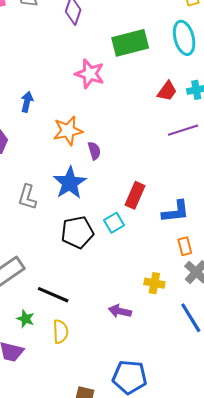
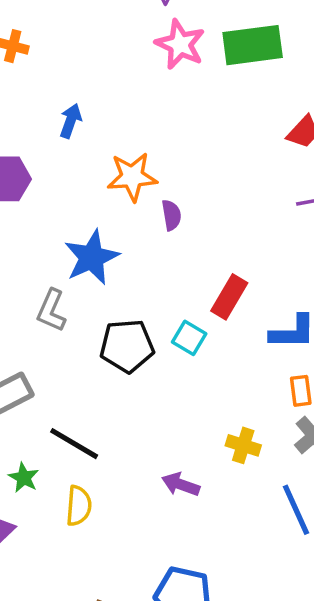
pink star: (90, 74) -> (180, 44), moved
blue star: (70, 183) -> (92, 257), moved
gray L-shape: (27, 197) -> (51, 310), moved
cyan square: (114, 223) -> (189, 338), turned -36

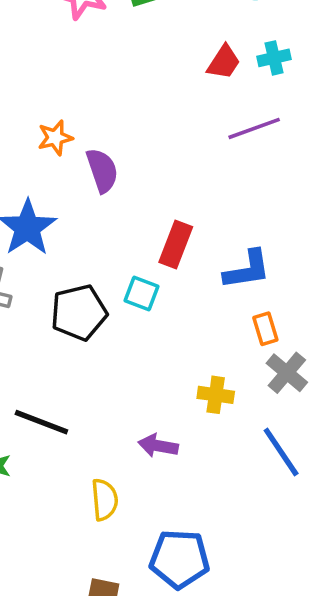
orange star: (132, 177) -> (55, 138), size x0.7
purple semicircle: (171, 215) -> (102, 170), size x1.4
yellow semicircle: (79, 506) -> (105, 500), moved

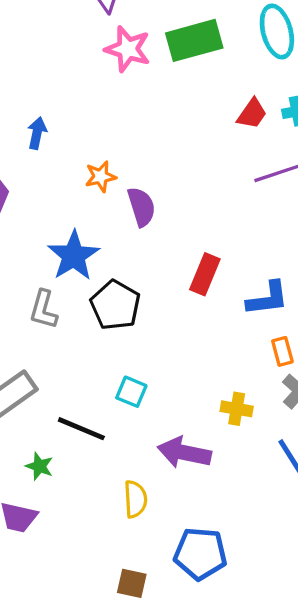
cyan square: (142, 294) -> (131, 392), moved
black pentagon: (79, 312) -> (115, 305), moved, turned -30
purple arrow: (158, 446) -> (184, 453), size x1.5

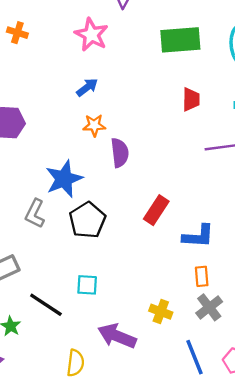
pink star: (128, 49) -> (91, 35), moved
red trapezoid: (252, 114) -> (191, 99), moved, turned -45
blue arrow: (37, 133) -> (87, 87), moved, turned 30
cyan square: (131, 392) -> (87, 285), turned -30

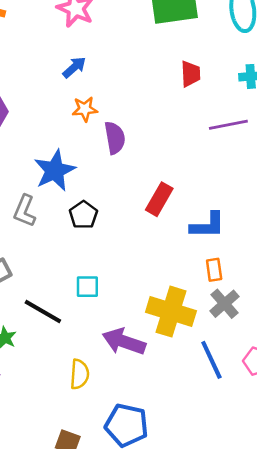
black pentagon: (87, 220) -> (83, 215), size x0.7
yellow cross: (161, 312) -> (171, 312), size x1.8

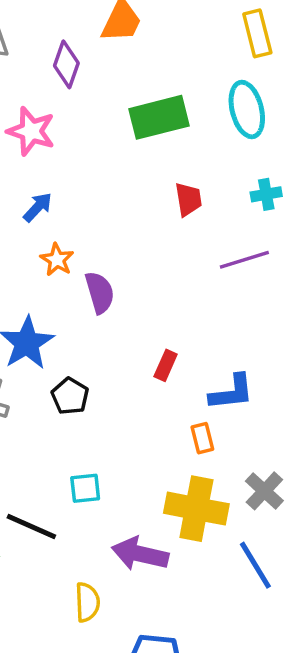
orange star: (85, 109) -> (57, 260), turned -30
red rectangle: (159, 199) -> (166, 365), size x0.7
orange rectangle: (214, 270) -> (202, 438), moved

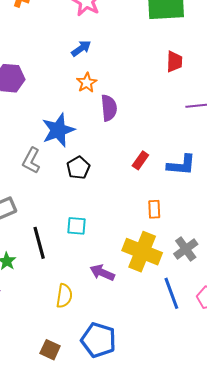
blue L-shape: (232, 392) -> (181, 165), moved
black line: (31, 526) -> (39, 243), turned 40
purple arrow: (140, 554) -> (102, 273), size x0.7

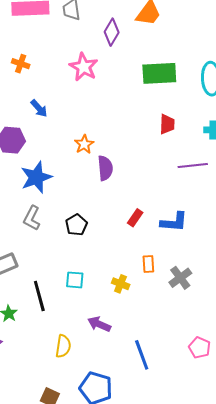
blue arrow: (81, 48) -> (39, 108), moved, turned 84
blue star: (58, 130) -> (36, 177), moved
gray cross: (186, 249) -> (180, 278), moved
yellow cross: (142, 252) -> (121, 284), moved, size x0.5
blue line: (171, 293) -> (142, 355), moved

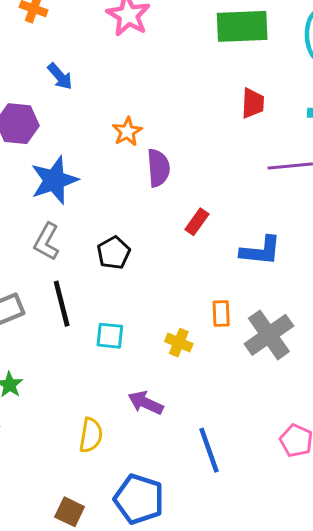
red rectangle: (135, 218) -> (197, 222), moved
gray cross: (180, 278) -> (269, 335), size x1.4
black line: (39, 296) -> (62, 304), moved

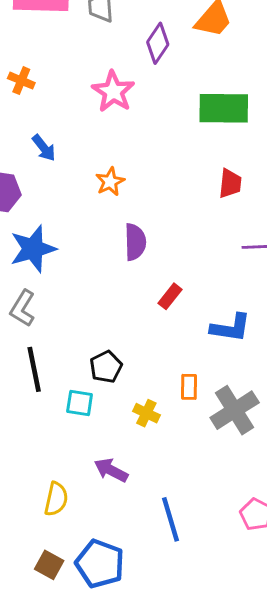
orange star: (127, 132) -> (110, 182), moved
black pentagon: (114, 253) -> (106, 367), moved
brown square: (70, 512) -> (49, 565), moved

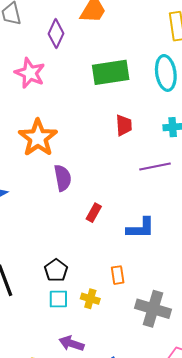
orange star: (110, 182) -> (38, 138), size x1.8
cyan square: (80, 403) -> (58, 299), moved
gray cross: (235, 410) -> (153, 309), moved, turned -32

